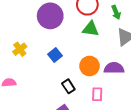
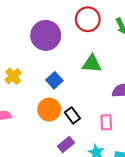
green triangle: (91, 29) -> (92, 64), moved
orange circle: (89, 66) -> (49, 110), moved

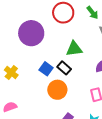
orange circle: (49, 110) -> (57, 90), moved
black rectangle: (72, 115) -> (64, 68), moved

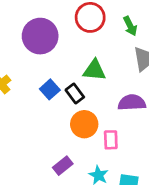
orange circle: (57, 90) -> (84, 124), moved

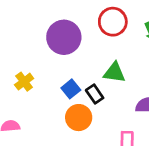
orange circle: (84, 124) -> (79, 118), moved

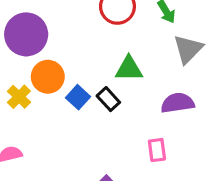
purple circle: (64, 37) -> (26, 34), moved
orange circle: (79, 118) -> (48, 77), moved

